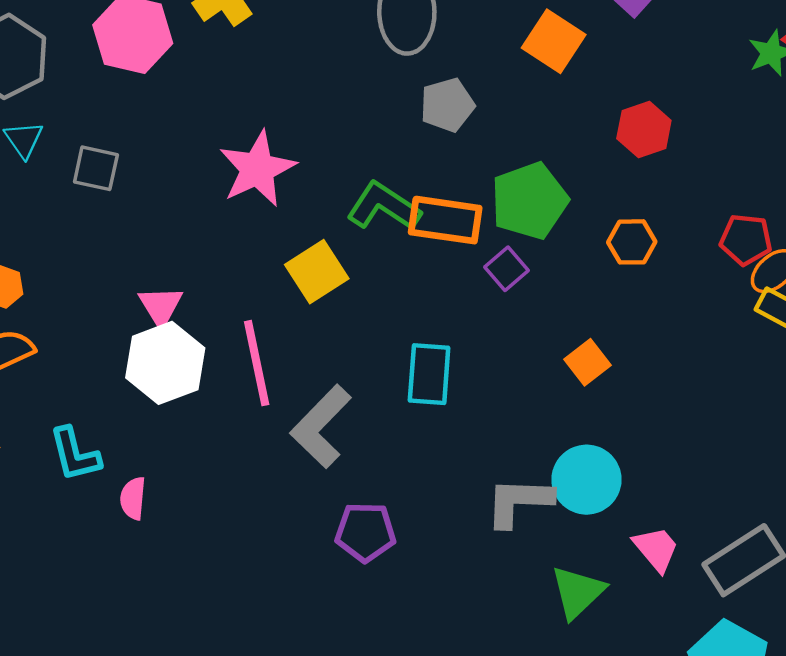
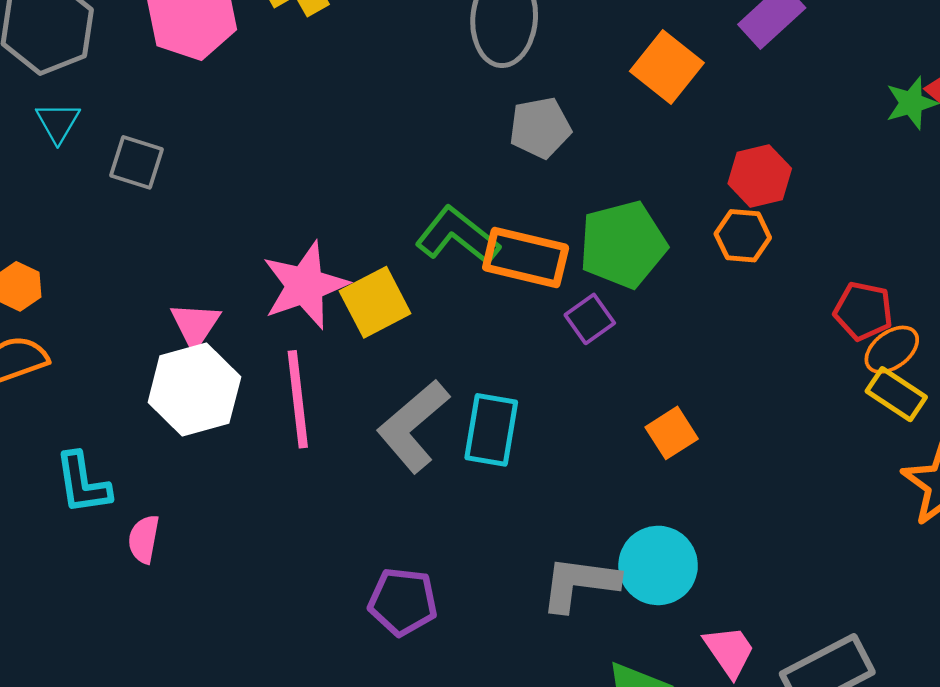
pink star: (257, 169) -> (305, 285), moved
orange hexagon: (632, 242) -> (743, 236), moved
gray L-shape: (321, 426) -> (413, 426), moved

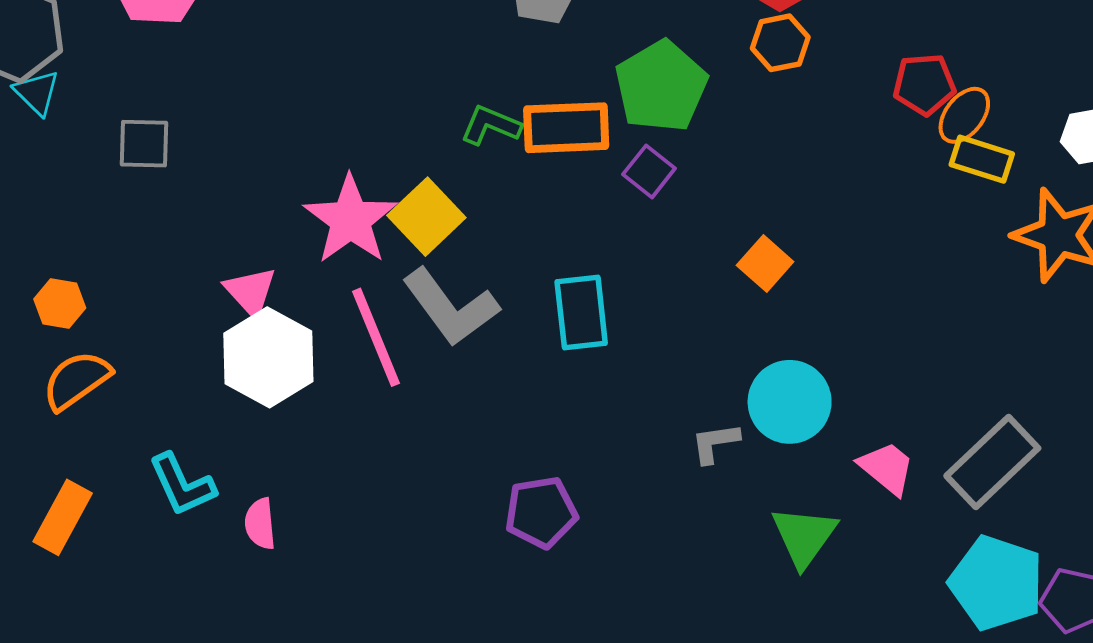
cyan triangle: (58, 122) -> (37, 93), moved
green L-shape: (457, 236) -> (491, 125), size x0.7
gray L-shape: (413, 426) -> (451, 307), moved, turned -70
gray L-shape: (579, 584) -> (715, 443), size x0.6

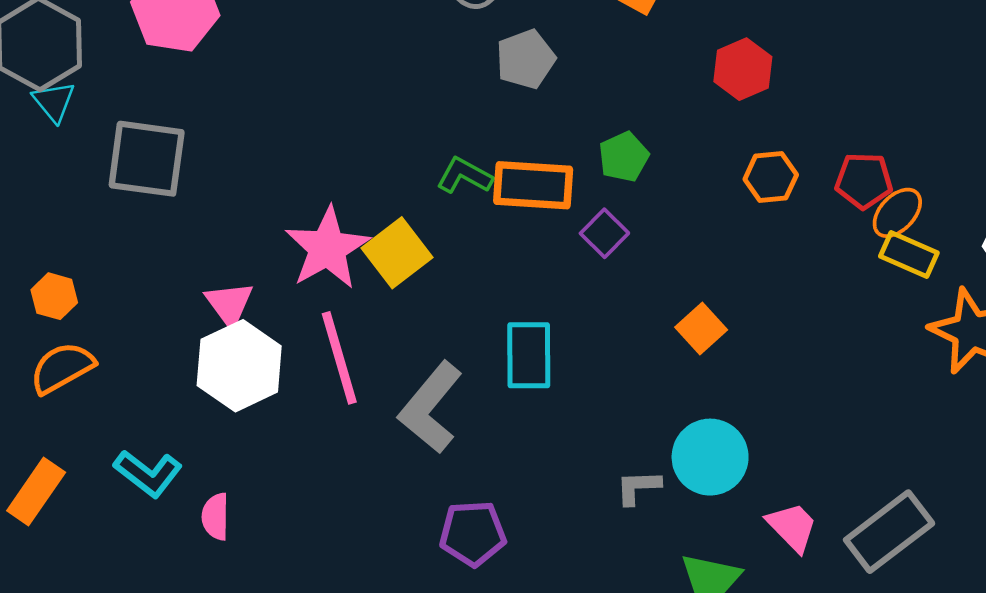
orange hexagon: (780, 43) -> (771, 177), moved
green pentagon: (661, 86) -> (624, 157), size x0.6
gray square: (144, 144) -> (147, 159), size x1.6
gray L-shape: (451, 307) -> (430, 408), moved, turned 70
cyan L-shape: (182, 485) -> (148, 473), turned -34

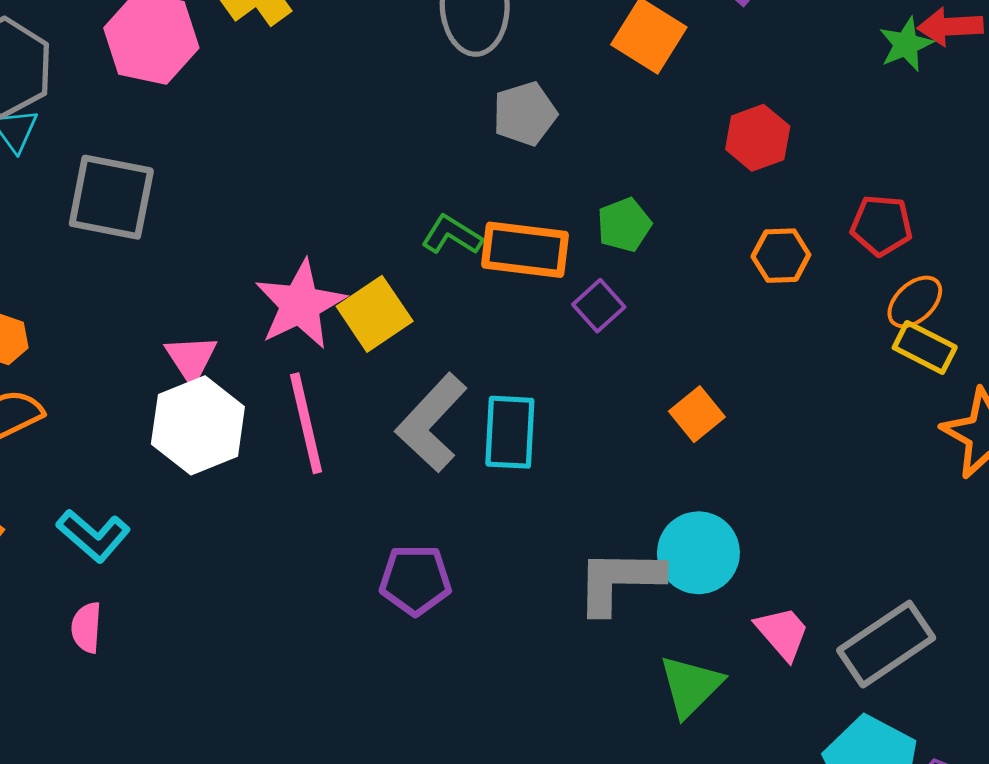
red pentagon: (864, 181) -> (881, 225), moved
gray L-shape: (430, 408) -> (431, 423), moved
gray L-shape: (638, 487) -> (619, 581), size x1.8
pink semicircle: (216, 517) -> (86, 627), moved
purple pentagon: (473, 533) -> (415, 580), moved

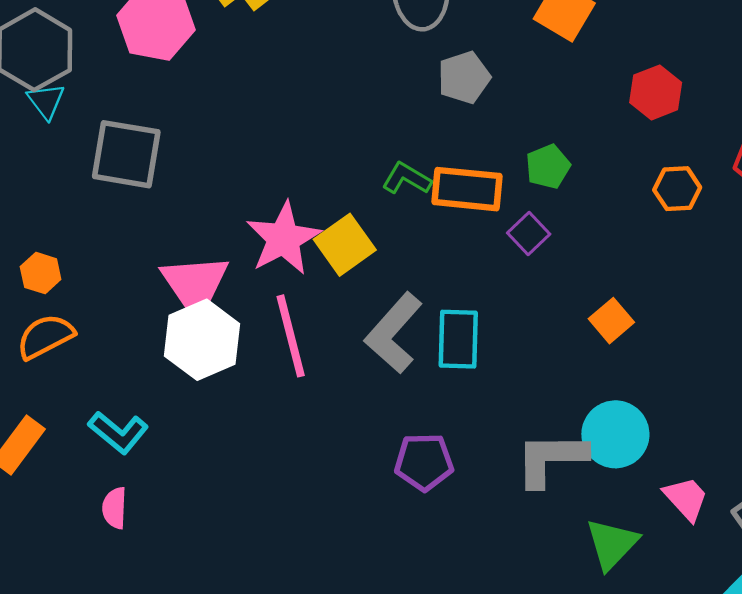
pink triangle: (191, 359) -> (195, 285), size x1.6
purple pentagon: (415, 580) -> (424, 462), moved

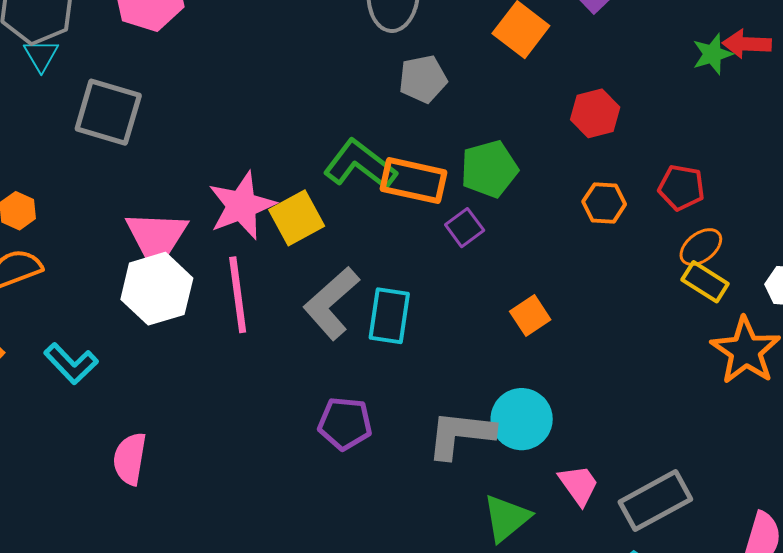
green pentagon: (548, 167) -> (489, 169), size x1.4
green L-shape: (407, 179) -> (360, 165), size x1.6
pink semicircle: (114, 508) -> (130, 459), moved, size x1.4

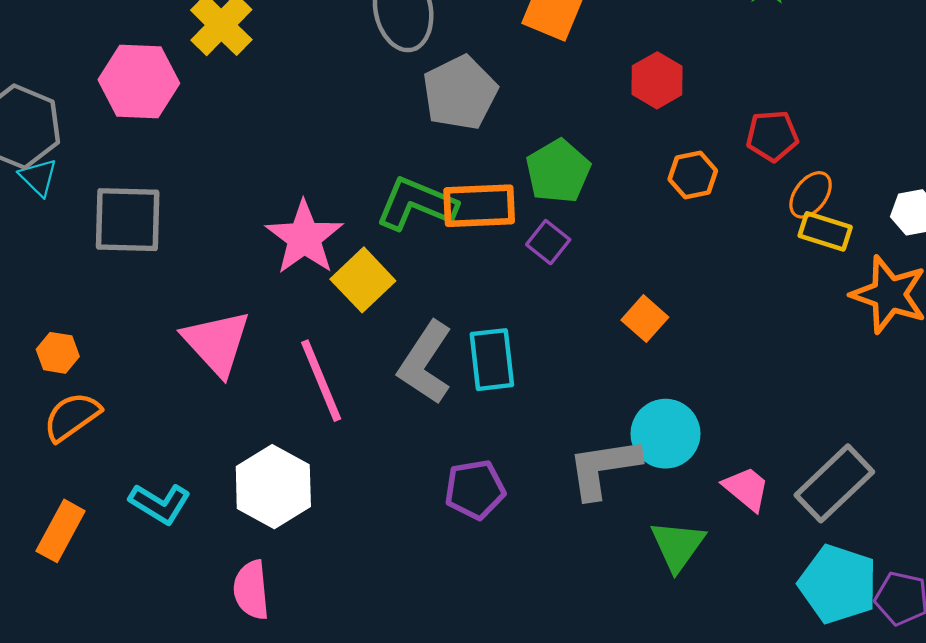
gray pentagon: (423, 79) -> (460, 93), size x1.4
pink star: (242, 206) -> (304, 238), moved
white hexagon: (157, 289) -> (273, 487), moved

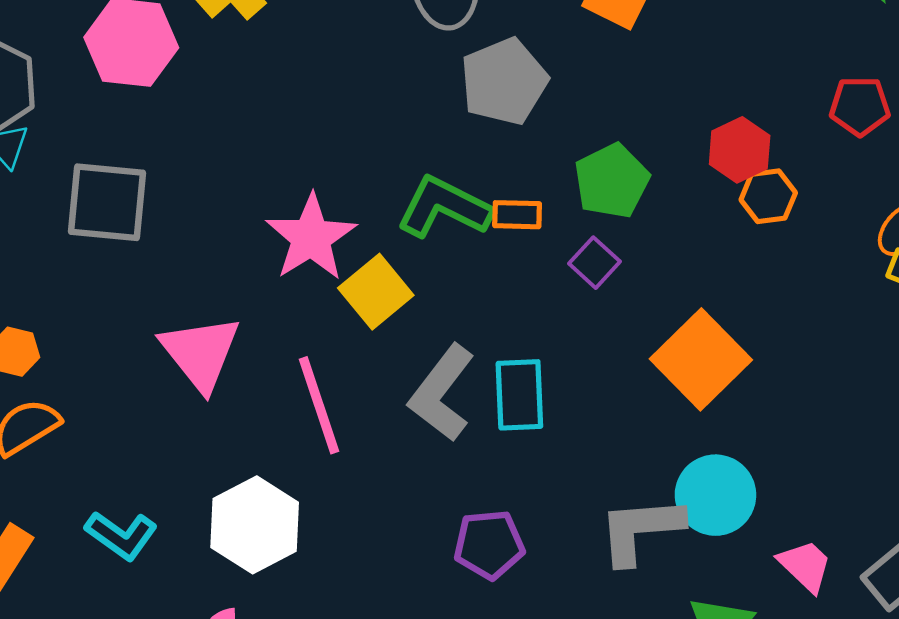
red hexagon: (657, 80) -> (740, 150), moved
red pentagon: (772, 136) -> (860, 106), moved
orange rectangle: (479, 206) -> (517, 215), size x0.6
orange square: (645, 319) -> (701, 359), size x1.8

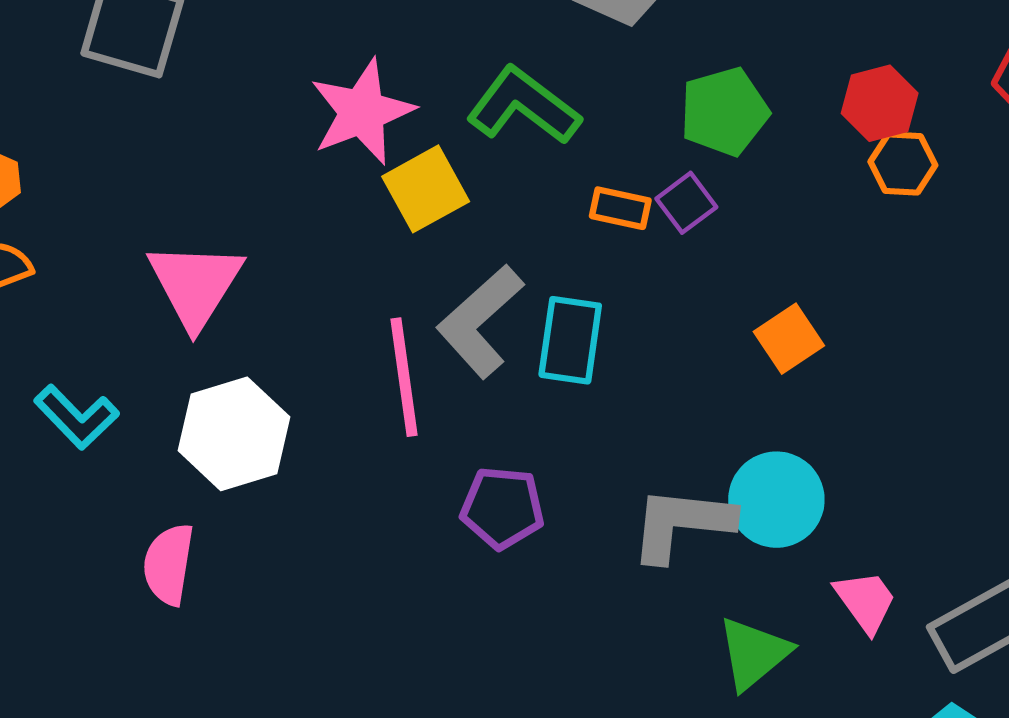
orange rectangle: (517, 215) -> (620, 208), moved
pink triangle: (200, 353) -> (195, 285), moved
orange square: (701, 359) -> (789, 339), size x0.6
pink line: (319, 405) -> (404, 377), moved

